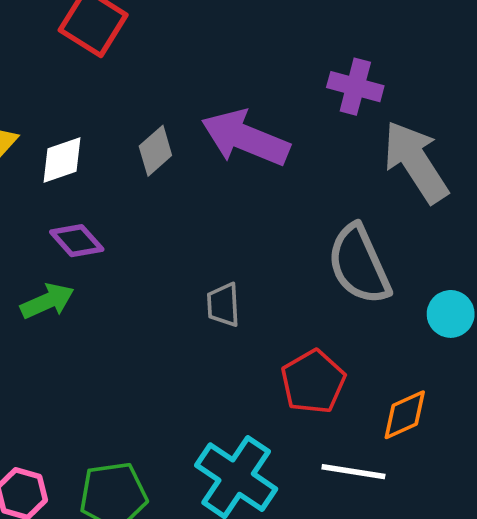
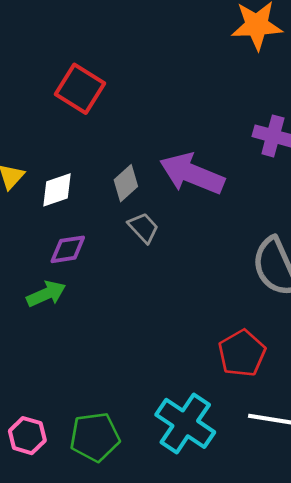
purple diamond: (77, 241) -> (68, 249), turned -57
gray trapezoid: (223, 305) -> (143, 228), moved, turned 140

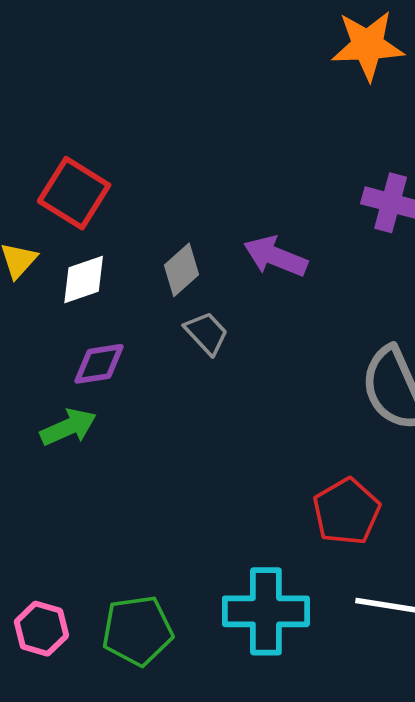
red square: (80, 89) -> (74, 193), moved
purple arrow: (192, 174) -> (276, 256), size x0.7
cyan cross: (185, 423) -> (266, 611), turned -34

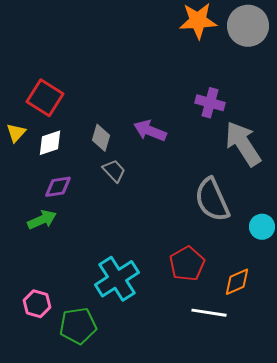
gray diamond: (182, 270) -> (101, 138), turned -32
cyan cross: (266, 611) -> (117, 279), moved, turned -33
pink hexagon: (41, 629) -> (37, 304), moved

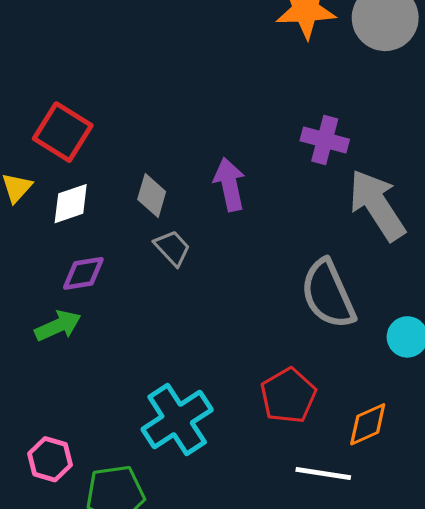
purple arrow: (150, 131) -> (230, 184), turned 56

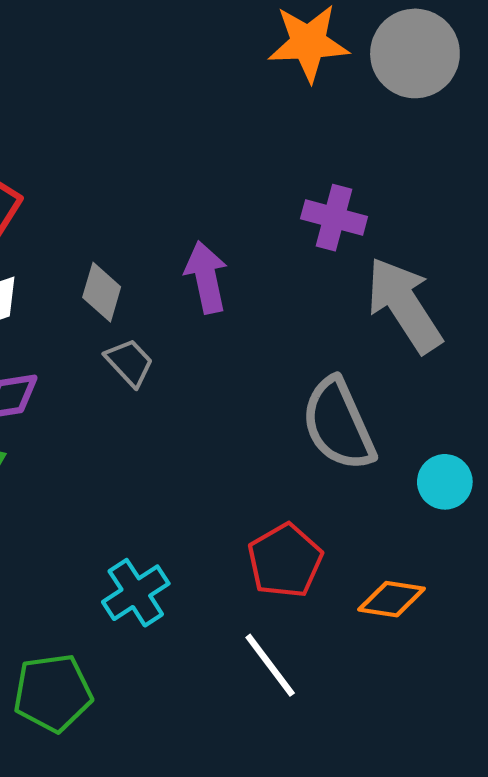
cyan cross: (177, 419) -> (136, 593), size x0.7
orange diamond: (368, 424) -> (392, 599), turned 33
white line: (323, 473) -> (270, 665), moved, turned 44

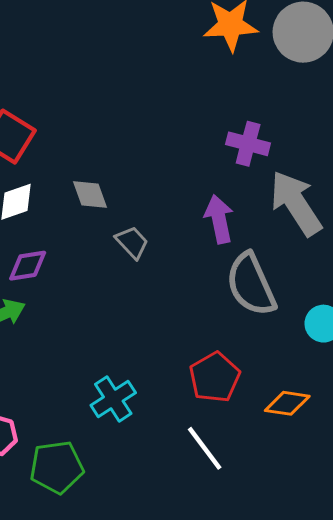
purple arrow: (206, 277) -> (219, 219), moved
gray diamond: (102, 292) -> (90, 195), turned -36
gray trapezoid: (129, 362) -> (132, 242), moved

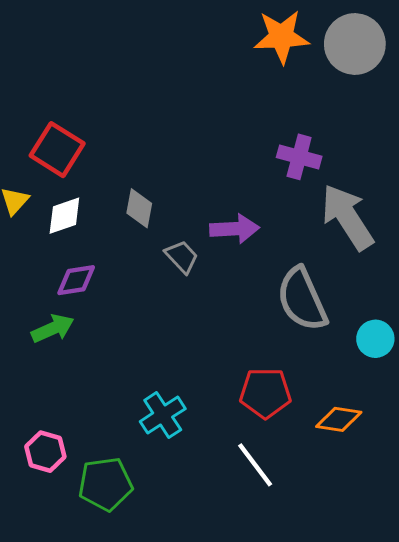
gray diamond: (90, 195) -> (139, 208), turned 30
purple arrow: (219, 219) -> (235, 229), moved, turned 99
red pentagon: (215, 377) -> (265, 393), turned 30

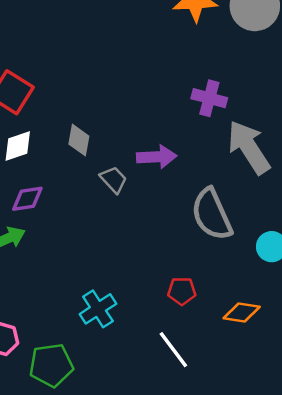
red pentagon: (265, 393) -> (182, 291), size x0.7

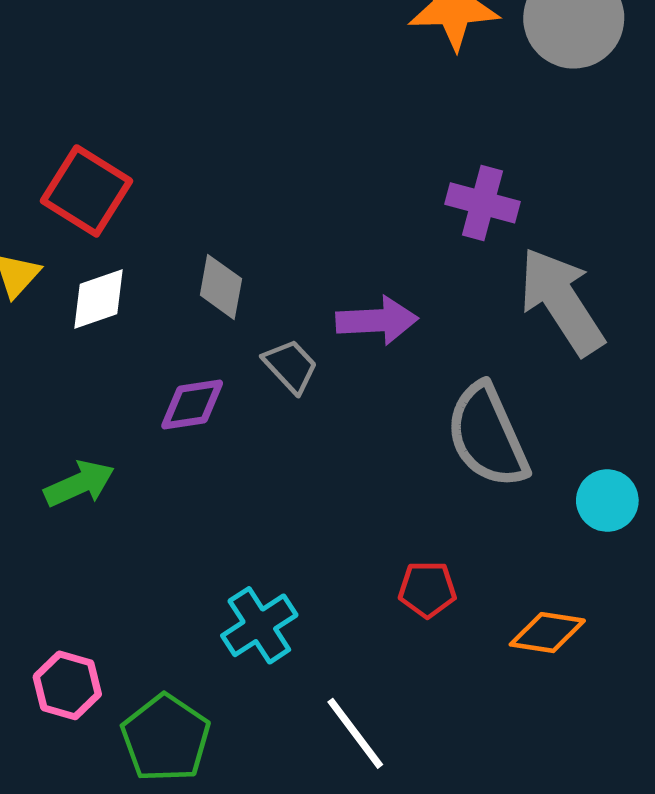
purple diamond: (27, 199) -> (192, 405), moved
white line: (173, 350) -> (355, 733), moved
green pentagon: (51, 365) -> (166, 738), turned -30

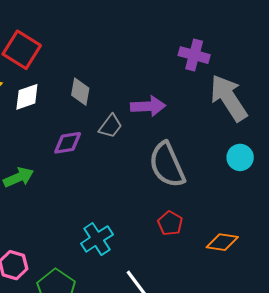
gray trapezoid: (291, 366) -> (111, 126), turned 80
gray semicircle: (487, 436) -> (167, 165), moved
cyan circle: (607, 501) -> (240, 157), moved
red pentagon: (427, 589) -> (170, 223), turned 30

